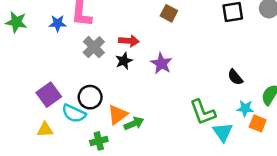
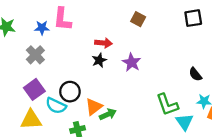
gray cross: (94, 47) -> (35, 55), moved
yellow triangle: (45, 130) -> (31, 120), size x1.5

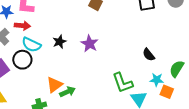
red arrow: (103, 43) -> (22, 26), moved
black circle: (70, 92) -> (22, 60), moved
cyan semicircle: (56, 106) -> (31, 45), moved

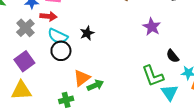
purple star: (90, 44) -> (152, 27), moved
black semicircle: (149, 55) -> (173, 56), moved
black circle: (22, 60) -> (61, 51), moved

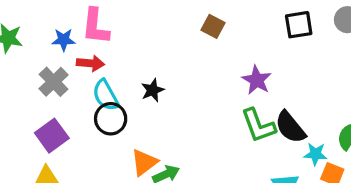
cyan semicircle: (58, 36) -> (106, 95), turned 36
black semicircle: (173, 56) -> (290, 127), size x1.5
green L-shape: (153, 76) -> (258, 125), moved

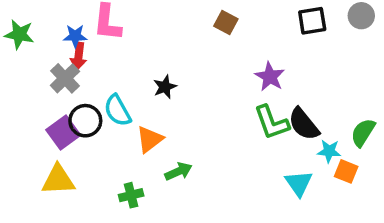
red arrow: (90, 63) -> (79, 56), moved, turned 92
cyan semicircle: (106, 95) -> (117, 111), moved
black circle: (111, 119) -> (85, 121), moved
orange triangle: (144, 162) -> (150, 139), moved

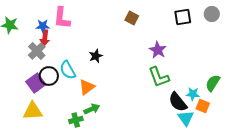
black semicircle: (304, 124) -> (178, 102), moved
green arrow: (178, 171) -> (92, 109), moved
cyan triangle: (299, 183) -> (186, 118), moved

